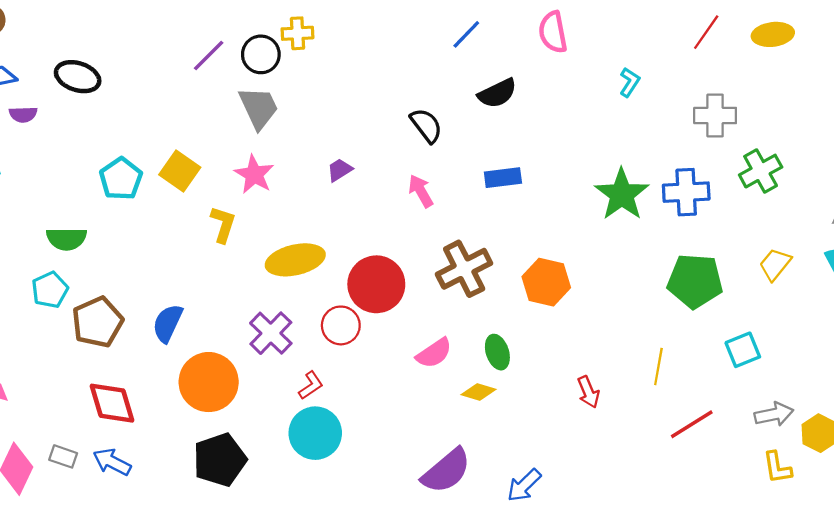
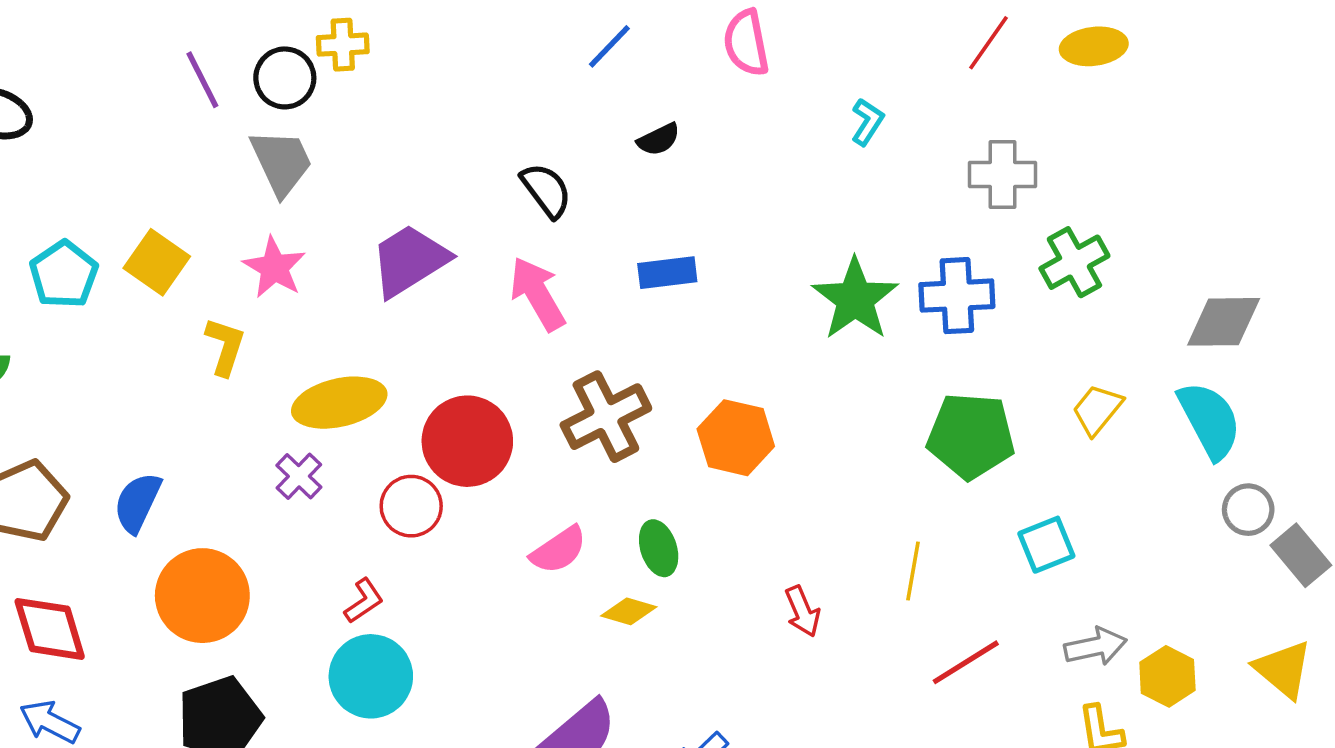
purple line: (209, 56) -> (202, 80), turned -72
black semicircle: (497, 93) -> (659, 139), size x0.7
purple trapezoid: (340, 170) -> (409, 260), size x2.0
pink arrow: (421, 191) -> (538, 294), size x1.4
purple cross: (271, 333) -> (299, 476), moved, size x0.7

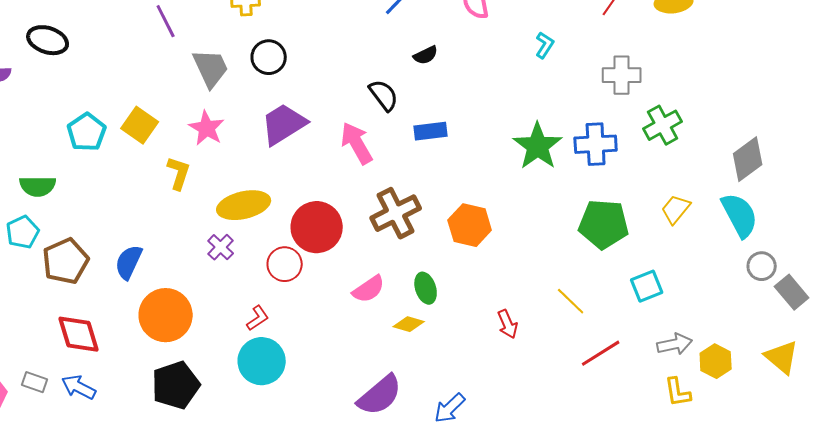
black circle: (285, 78) -> (269, 57), moved
black semicircle: (546, 190) -> (384, 95), moved
gray diamond: (1224, 322) -> (748, 159), turned -36
yellow line: (913, 571) -> (571, 301), turned -56

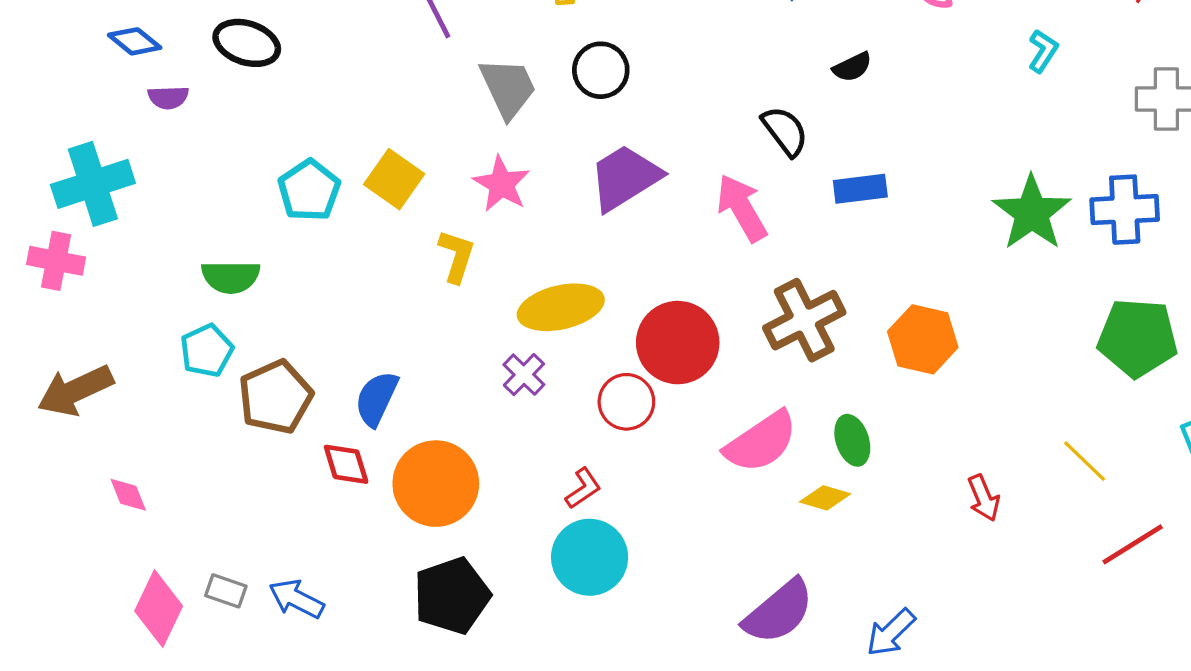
pink semicircle: (369, 289) -> (761, 442), size x1.4
red diamond: (79, 334) -> (346, 464), moved, size x0.7

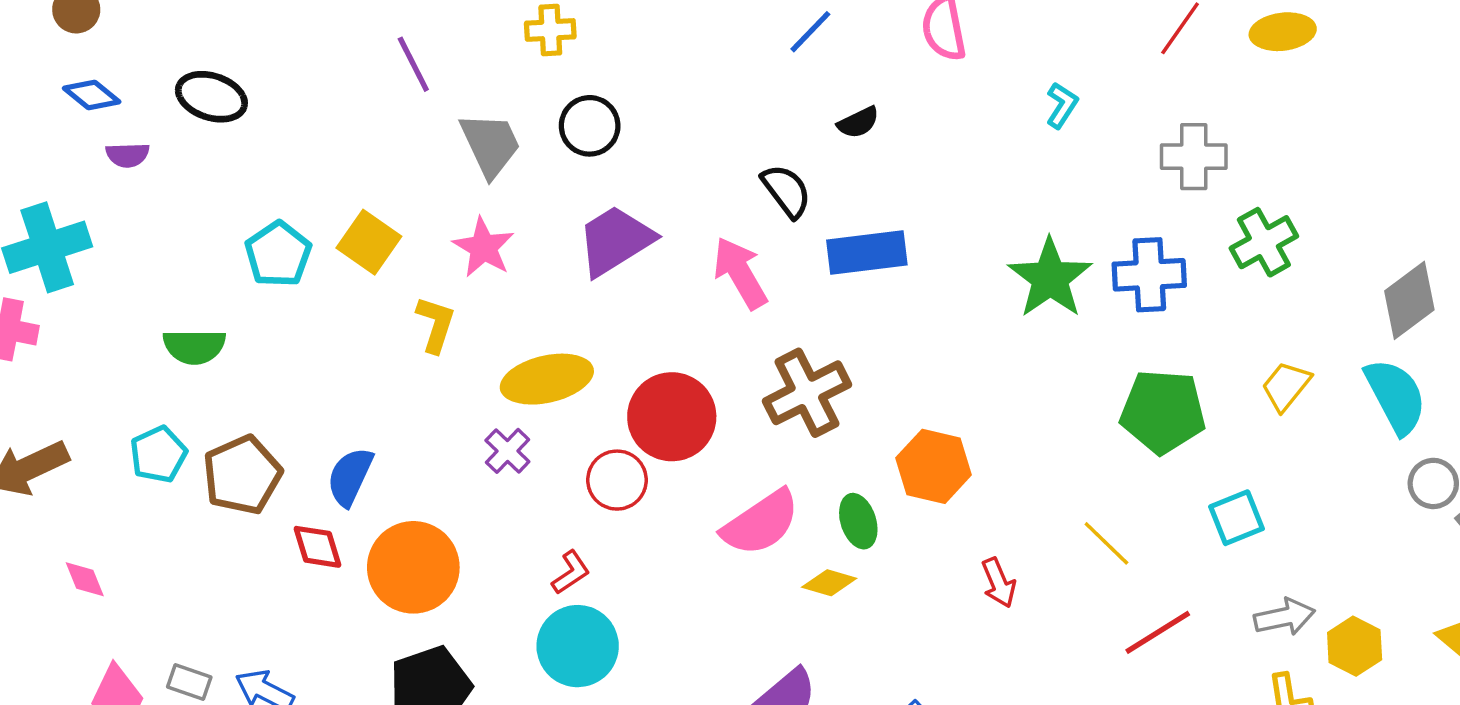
blue rectangle: (860, 189) -> (867, 252), size x1.4
orange hexagon: (923, 339) -> (934, 466), moved
cyan pentagon: (207, 351) -> (158, 454), moved

